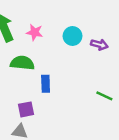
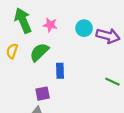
purple arrow: (99, 45) -> (108, 36), size x1.5
green semicircle: (22, 63) -> (39, 52), turned -50

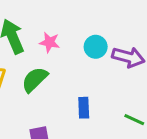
blue rectangle: (60, 71) -> (84, 108), moved

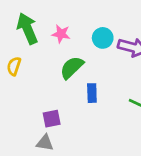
green semicircle: (35, 79) -> (72, 68), moved

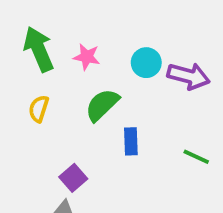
yellow semicircle: (14, 66) -> (39, 109), moved
purple square: (52, 119) -> (73, 178), turned -30

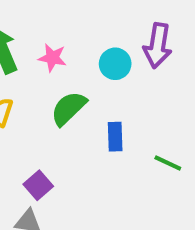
purple arrow: (189, 76) -> (158, 46), moved, turned 84
blue rectangle: (131, 141) -> (115, 137), moved

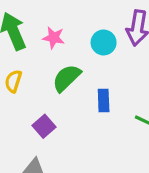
purple square: (38, 185) -> (44, 126), moved

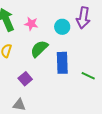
blue rectangle: (104, 101) -> (62, 63), size x1.5

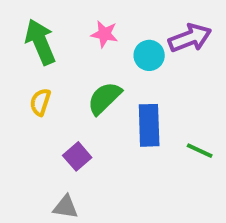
purple arrow: (83, 18) -> (190, 38), turned -120
pink star: (31, 24) -> (104, 34), moved

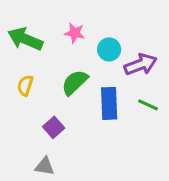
purple arrow: (190, 38) -> (141, 64), moved
green arrow: (40, 42) -> (25, 39), turned -44
green line: (200, 151) -> (148, 105), moved

